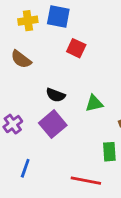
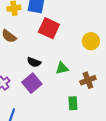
red square: (76, 48) -> (49, 28), size x1.5

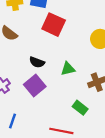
green rectangle: (73, 103) -> (80, 108), turned -48

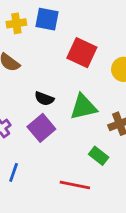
red square: (54, 25) -> (82, 53), moved
green triangle: (68, 69) -> (83, 107), size x1.5

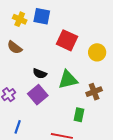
yellow cross: (16, 23) -> (20, 19), turned 32
green rectangle: (99, 156) -> (79, 115), turned 64

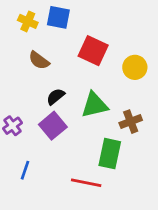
brown semicircle: (15, 47) -> (39, 60), moved
black semicircle: (40, 74) -> (56, 97), turned 120
green rectangle: (79, 115) -> (110, 154), size x1.5

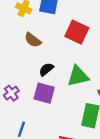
purple square: (53, 126) -> (44, 93), turned -35

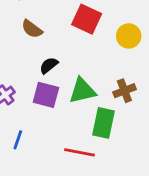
green triangle: (78, 76) -> (82, 91), moved

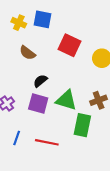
green triangle: (82, 91) -> (66, 100), turned 30
red line: (80, 152) -> (47, 142), moved

